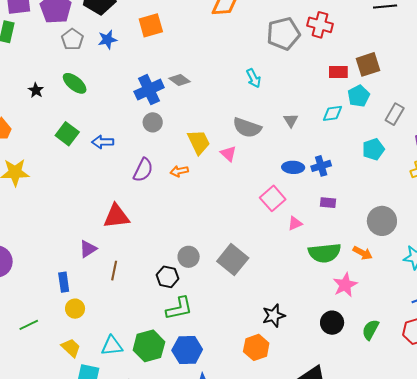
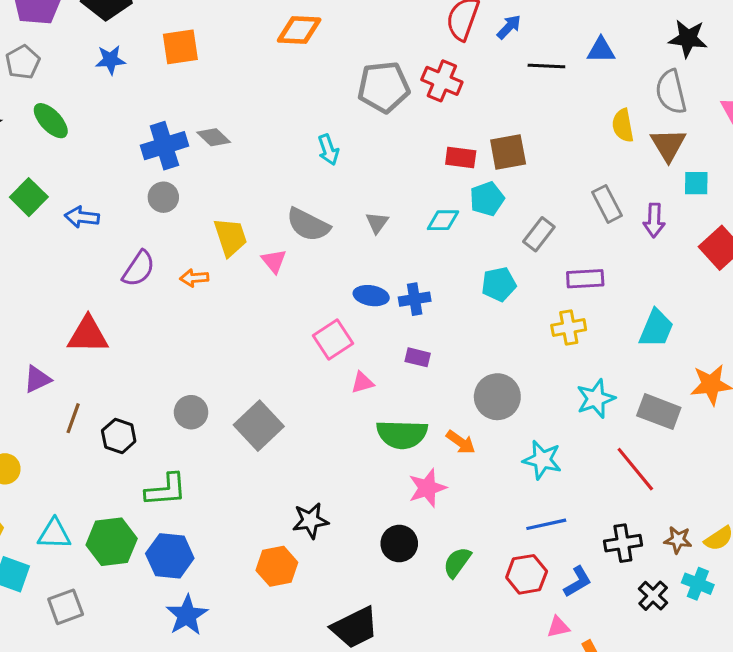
gray pentagon: (72, 39) -> (23, 62), moved
black hexagon: (168, 277) -> (119, 436), moved

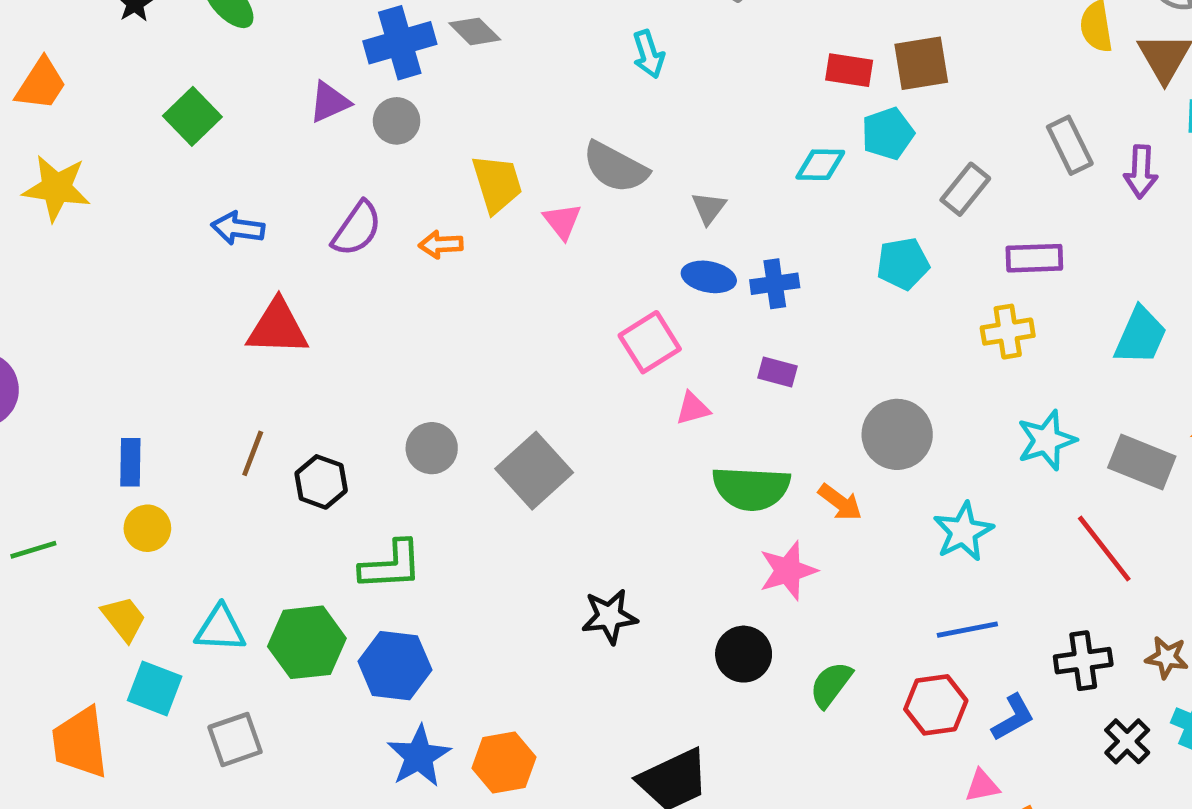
blue arrow: (82, 217) -> (238, 228), moved
gray triangle: (377, 223) -> (709, 208), moved
purple triangle: (37, 379) -> (329, 102), moved
cyan star: (542, 460) -> (963, 532), turned 30
orange hexagon: (277, 566) -> (504, 763), moved

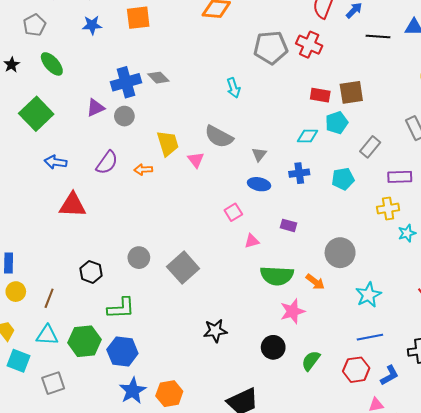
green square: (192, 116) -> (36, 114), size x1.4
blue cross: (775, 284) -> (299, 173), moved
pink square: (650, 342) -> (233, 212), size x0.7
cyan star: (1046, 440) -> (407, 233), moved, size x0.7
brown line: (253, 453) -> (49, 298), moved

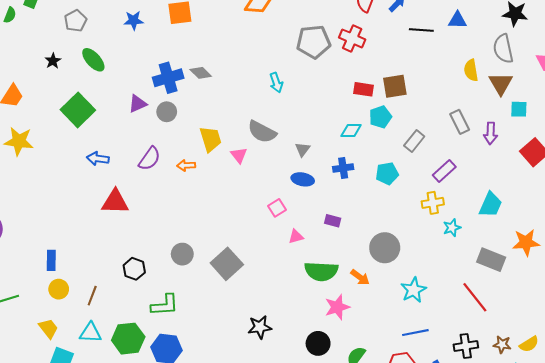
purple rectangle: (400, 177) -> (444, 171), turned -40

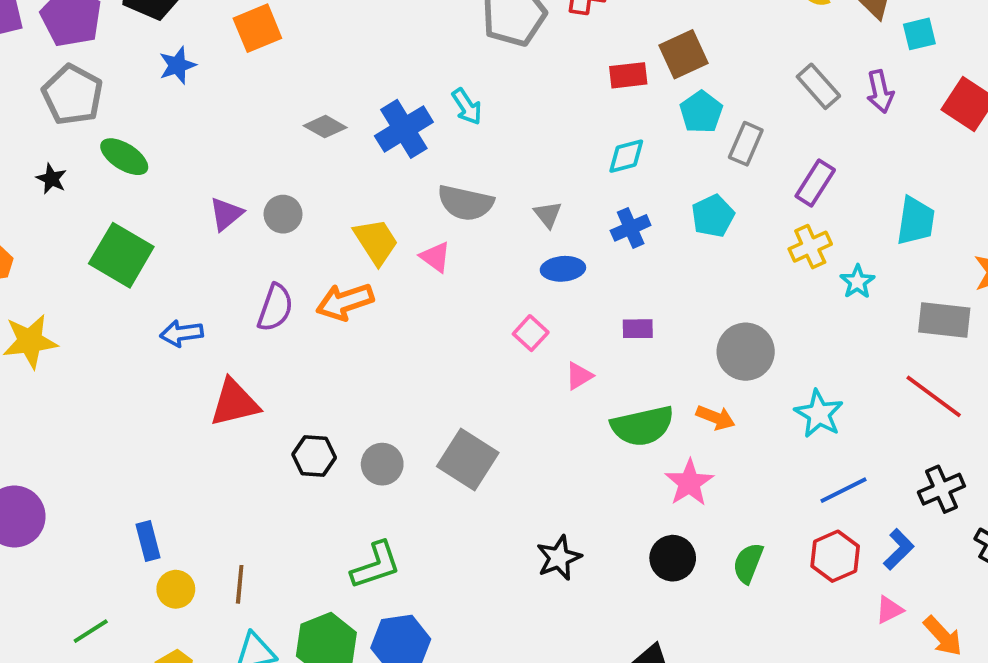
gray pentagon: (76, 21) -> (73, 95), size x1.4
blue cross: (168, 78) -> (404, 129), moved
cyan pentagon: (380, 117) -> (701, 112), moved
orange arrow: (186, 165) -> (345, 302), size x1.6
black hexagon: (134, 269) -> (314, 456), moved

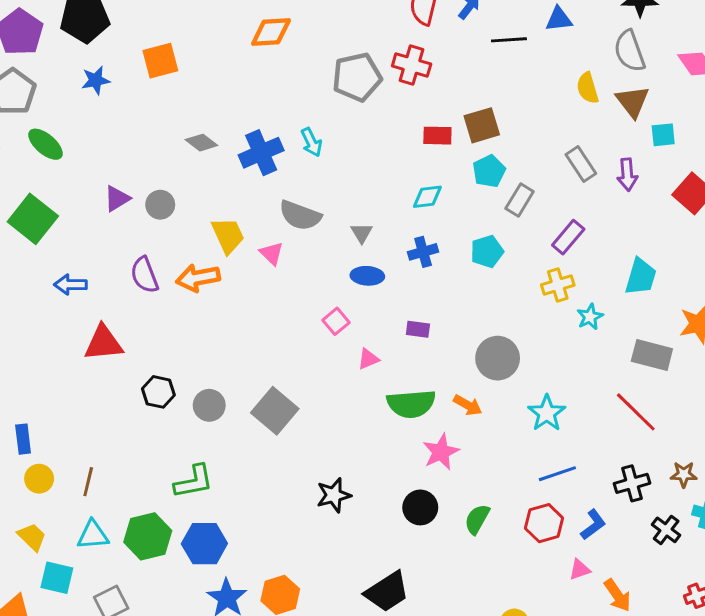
purple semicircle: (275, 308) -> (144, 275), turned 132

